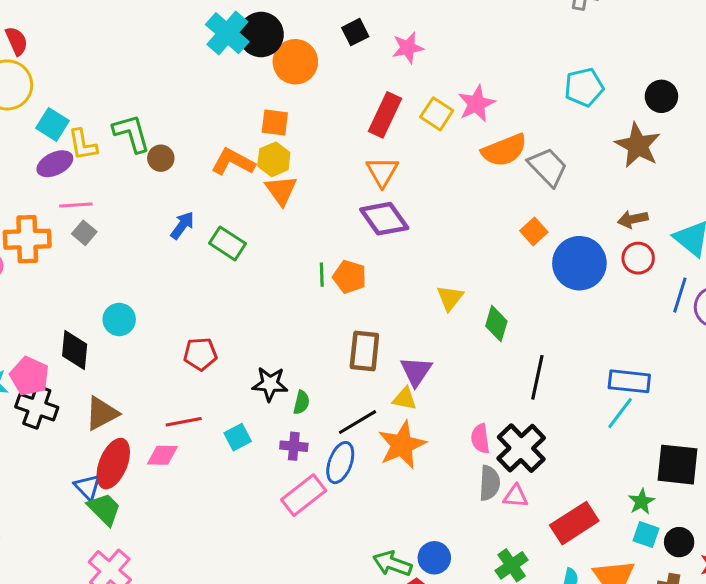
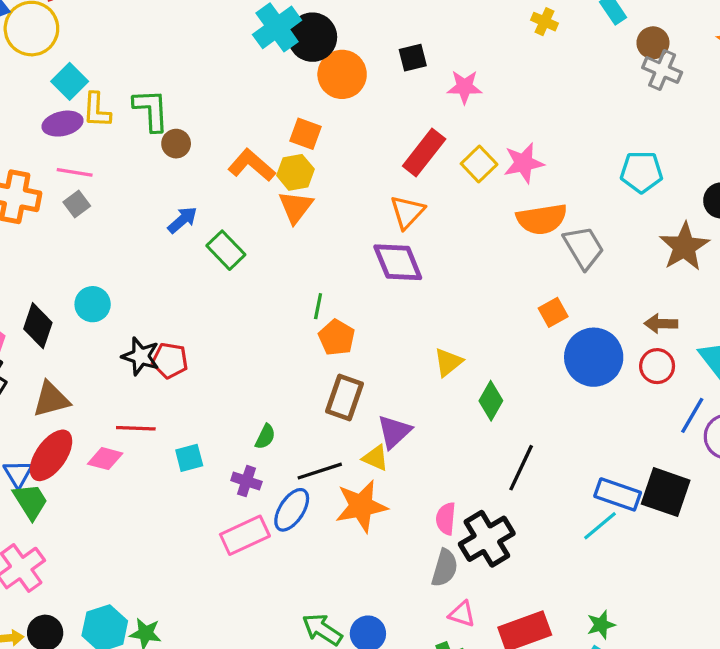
orange pentagon: (350, 277) -> (337, 338), moved
black star: (270, 384) -> (141, 356), moved
black square: (677, 465) -> (666, 492), moved
pink triangle: (516, 496) -> (462, 614), moved

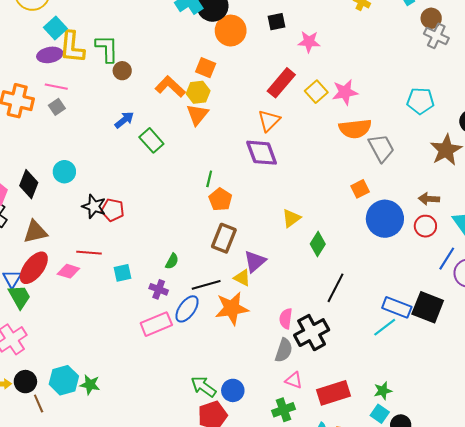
yellow L-shape: (97, 110) -> (72, 47), size x1.4

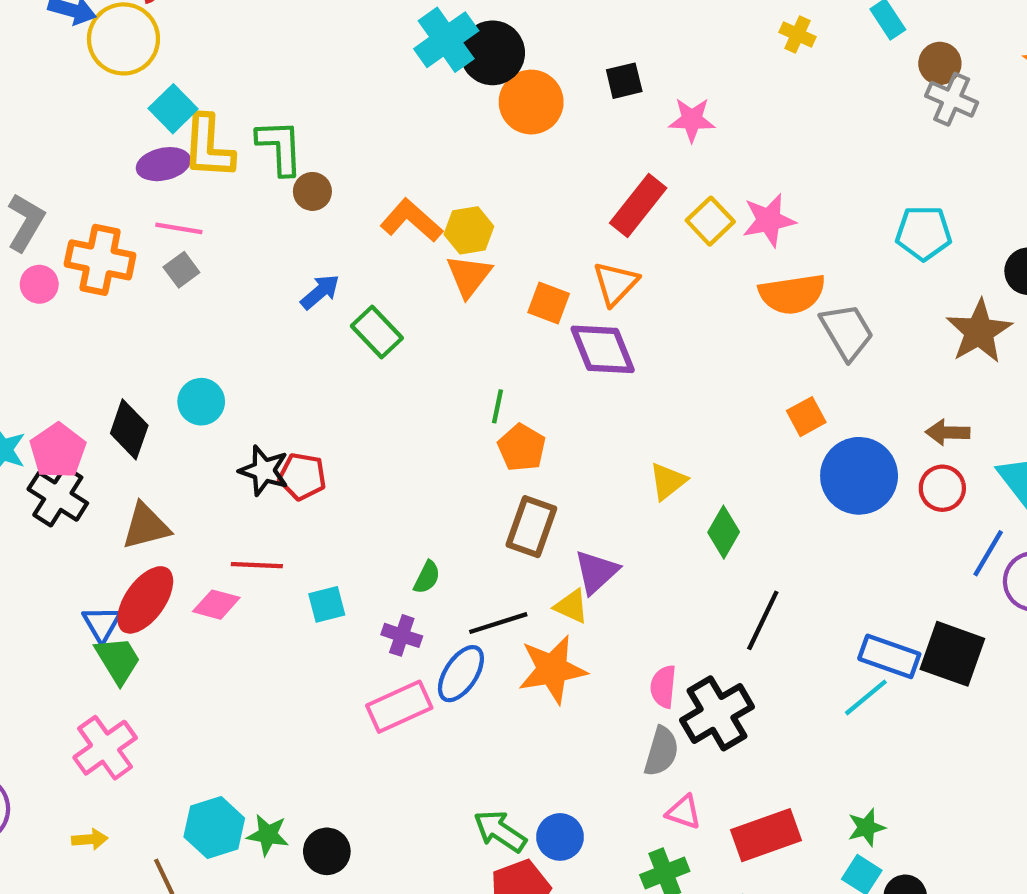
orange square: (206, 68) -> (549, 303), moved
black circle: (25, 382) -> (327, 851), moved

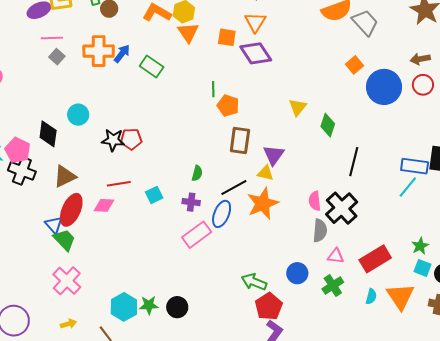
orange cross: (100, 260) -> (99, 51), moved
blue circle: (560, 837) -> (297, 273), moved

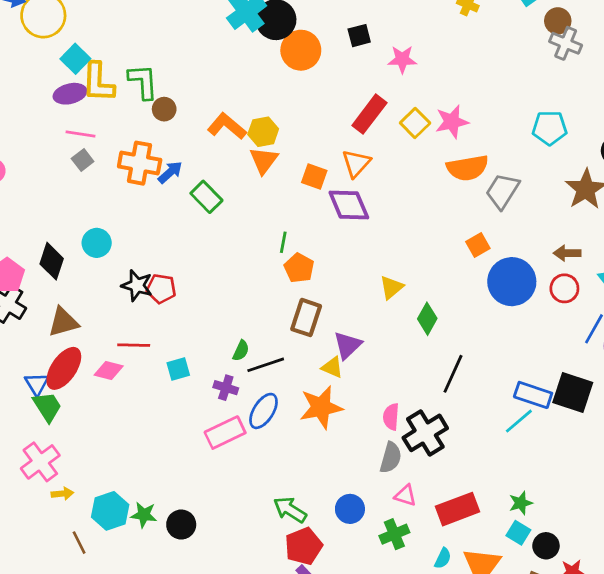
gray trapezoid: (365, 23) -> (502, 191), turned -116
black line: (234, 187) -> (266, 365), moved
yellow arrow: (68, 324) -> (62, 494), moved

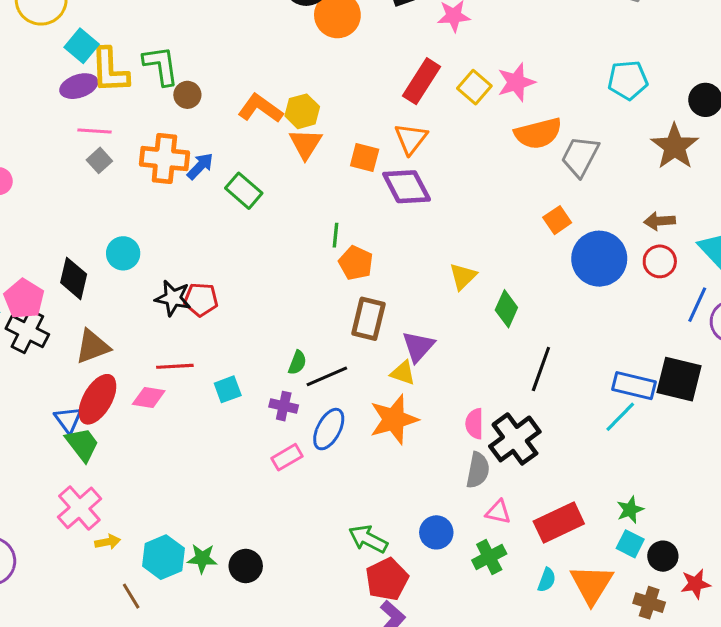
pink rectangle: (225, 433) -> (287, 457), size x0.7

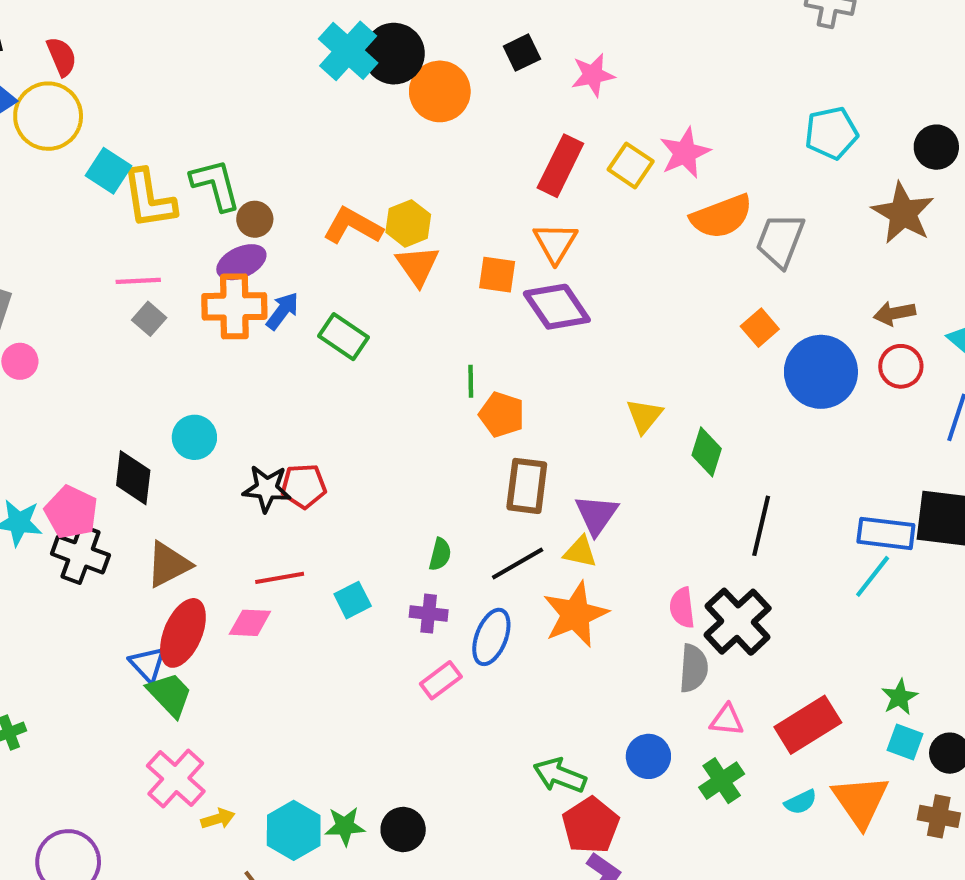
purple ellipse: (79, 86) -> (241, 262), moved
black line: (327, 376) -> (518, 564), moved
cyan semicircle: (547, 580) -> (801, 802), turned 50

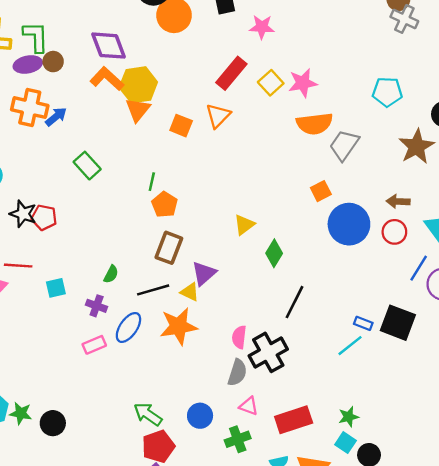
yellow hexagon: (408, 223) -> (138, 85), size x1.4
purple ellipse: (241, 262) -> (28, 64), moved
purple diamond: (557, 307) -> (109, 46), moved
green rectangle: (343, 337) -> (87, 166), moved
blue rectangle: (886, 533) -> (363, 323), size x0.6

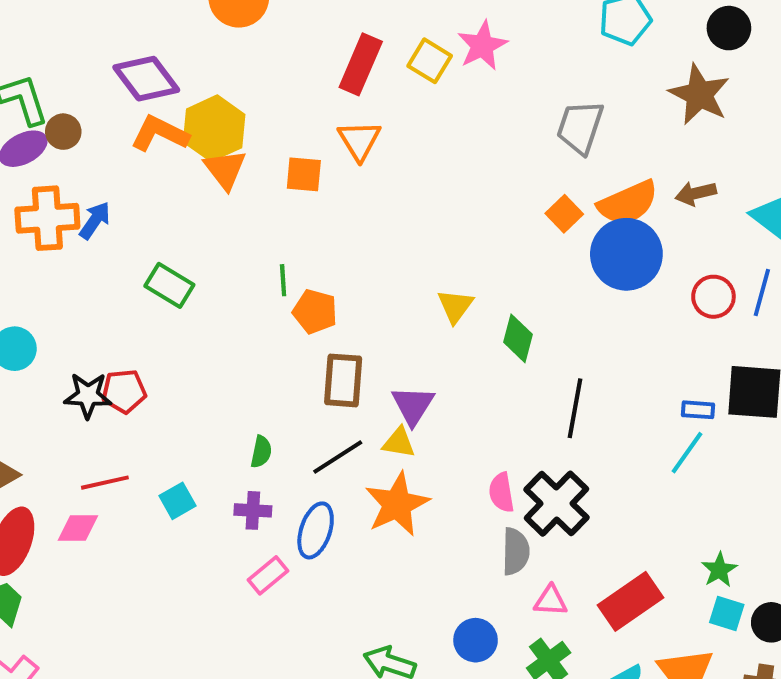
orange semicircle: (315, 124) -> (628, 203), moved
red circle: (394, 232) -> (713, 297), moved

